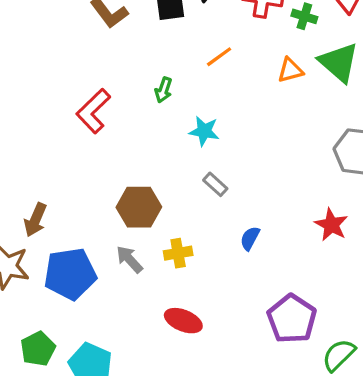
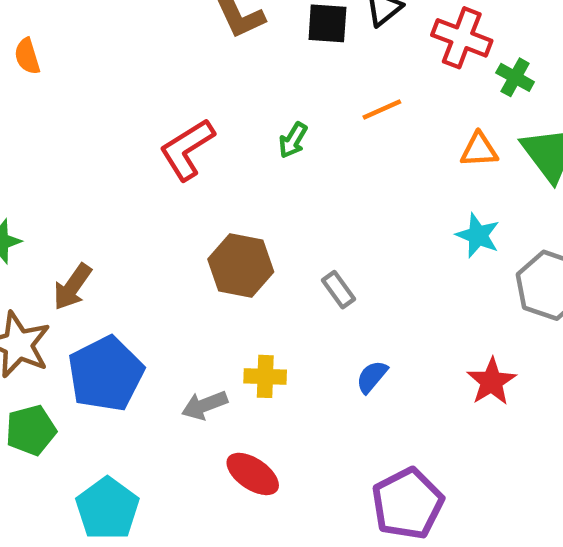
cyan star: (204, 131) -> (478, 235), moved
brown hexagon: (139, 207) -> (241, 265), moved
gray arrow: (129, 259) -> (205, 405), moved, turned -80
blue pentagon: (70, 274) -> (106, 374), turned -30
green pentagon: (38, 349) -> (31, 430), moved

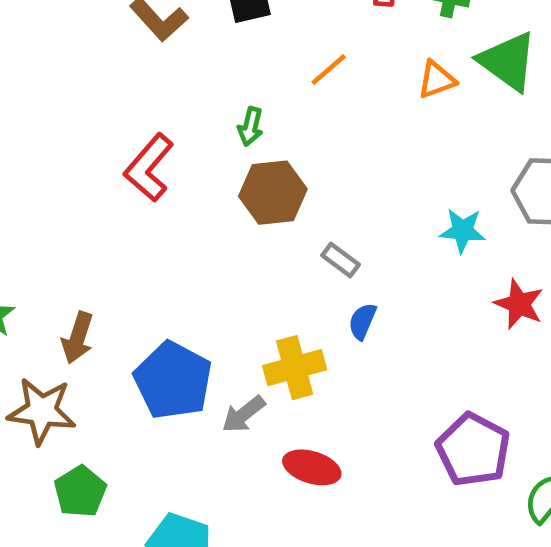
cyan star: (478, 235) -> (462, 231), moved
brown hexagon: (241, 265) -> (273, 193), moved
blue pentagon: (106, 374) -> (173, 380), moved
yellow cross: (265, 376) -> (295, 368), size x1.4
blue semicircle: (372, 377) -> (362, 321), moved

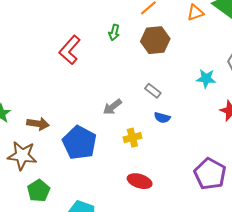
brown hexagon: (273, 193) -> (155, 40), moved
blue semicircle: (362, 321) -> (162, 118), turned -98
brown arrow: (78, 338) -> (38, 124), turned -100
yellow cross: (295, 368) -> (132, 138), size x0.7
gray arrow: (244, 414) -> (112, 107), moved

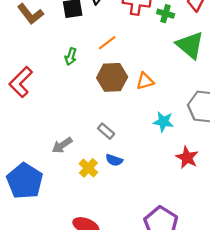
orange triangle: (195, 13) -> (145, 81), moved
green arrow: (114, 32) -> (71, 57), moved
yellow cross: (132, 138) -> (88, 168), moved, turned -36

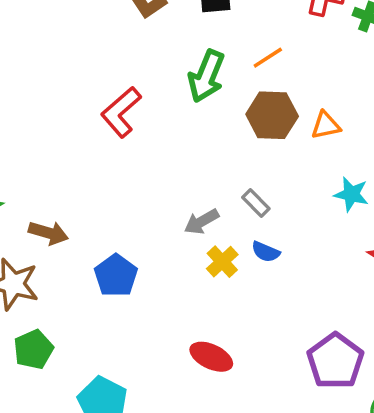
green arrow: (71, 57) -> (206, 76), size x1.8
gray arrow: (62, 145) -> (201, 222), moved
blue pentagon: (25, 181) -> (116, 276), size x0.7

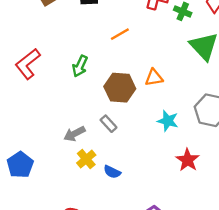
green arrow: (206, 76) -> (80, 66), moved, size x0.7
brown hexagon: (272, 115) -> (120, 88), moved
blue semicircle: (266, 252) -> (112, 172), moved

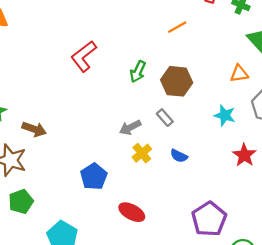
green arrow: (80, 66) -> (138, 72), moved
orange triangle: (154, 78) -> (239, 74), moved
blue pentagon: (20, 165) -> (94, 177), moved
blue semicircle: (112, 172) -> (179, 156), moved

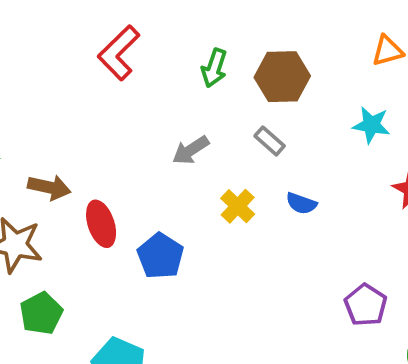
gray arrow: (130, 127) -> (191, 150), moved
red ellipse: (132, 212) -> (101, 224), moved, turned 50
purple pentagon: (209, 219) -> (366, 305), size x0.7

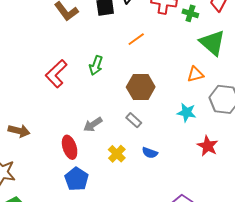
green arrow: (214, 68) -> (96, 65), moved
brown arrow: (49, 187) -> (19, 131), moved
red ellipse: (101, 224) -> (70, 147), moved

